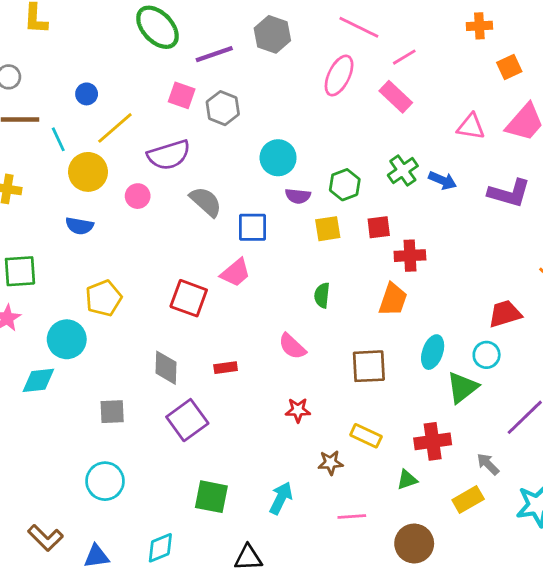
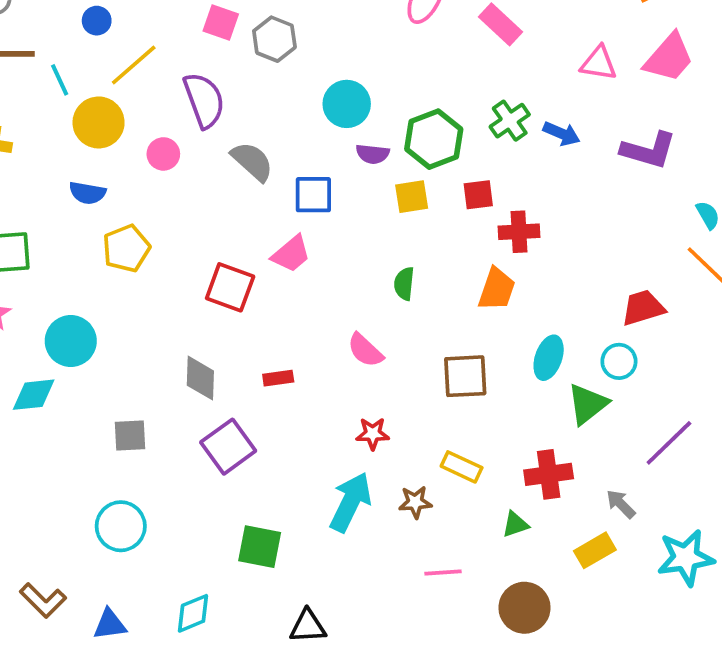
purple semicircle: (169, 155) -> (204, 100), turned -93
green hexagon: (345, 185) -> (434, 139), size x1.4
yellow pentagon: (104, 298) -> (126, 248), moved
cyan arrow: (281, 498) -> (350, 502), moved, size x1.4

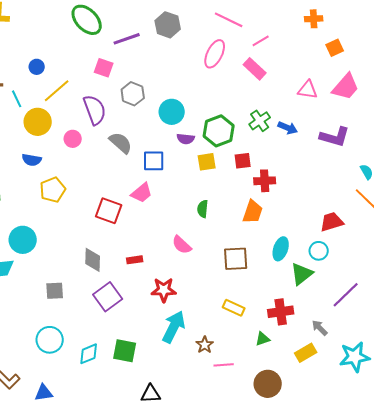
gray hexagon: (274, 39) -> (133, 94), moved
red star: (373, 434) -> (164, 290), moved, size x1.4
brown star: (415, 502) -> (205, 345), moved, turned -30
cyan diamond: (193, 613) -> (89, 354), moved

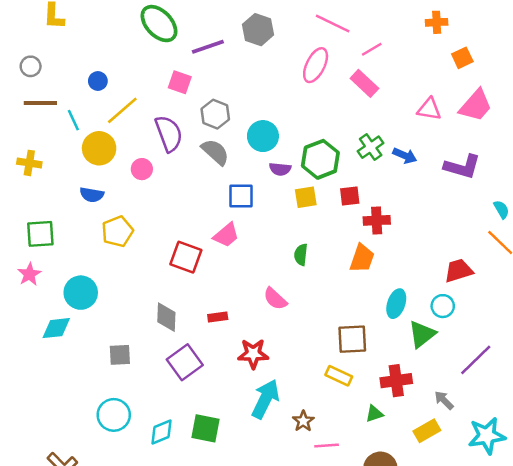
gray semicircle: (121, 143) -> (215, 152), moved
brown square: (236, 259) -> (352, 339), moved

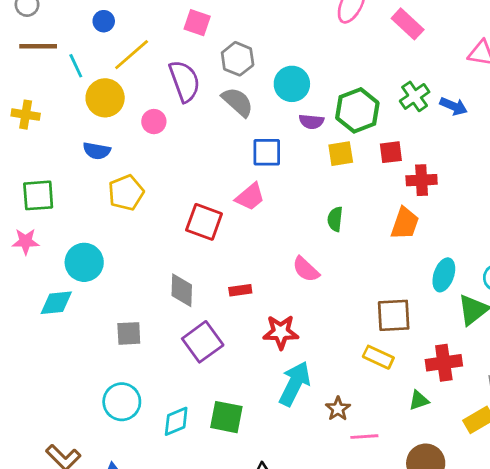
pink star: (29, 274) -> (26, 241), turned 30

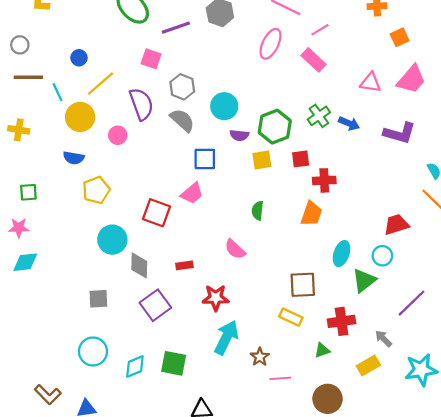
green square: (38, 195) -> (28, 192), size x0.7
cyan circle: (84, 262) -> (112, 240), moved
cyan diamond: (56, 303) -> (25, 262), moved

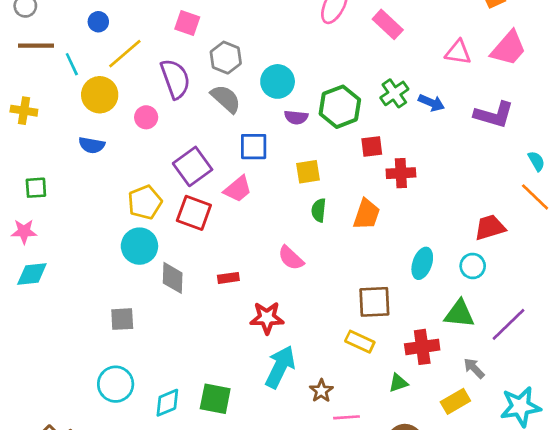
yellow square: (262, 160) -> (308, 172), moved
yellow pentagon: (96, 190) -> (145, 202), moved
orange trapezoid: (311, 214) -> (366, 214), moved
green triangle: (364, 280) -> (459, 314), moved, turned 44
purple square: (155, 305) -> (193, 166), moved

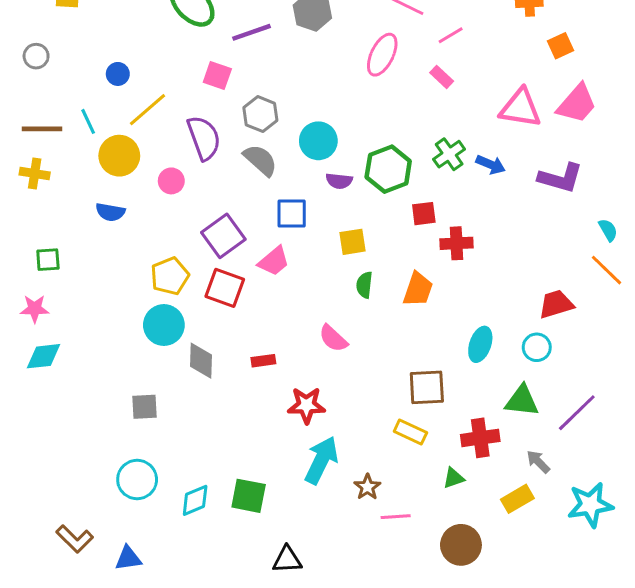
pink rectangle: (388, 24) -> (442, 77), size x0.7
brown line: (36, 46) -> (42, 129), moved
pink triangle: (458, 52) -> (520, 108), size x1.4

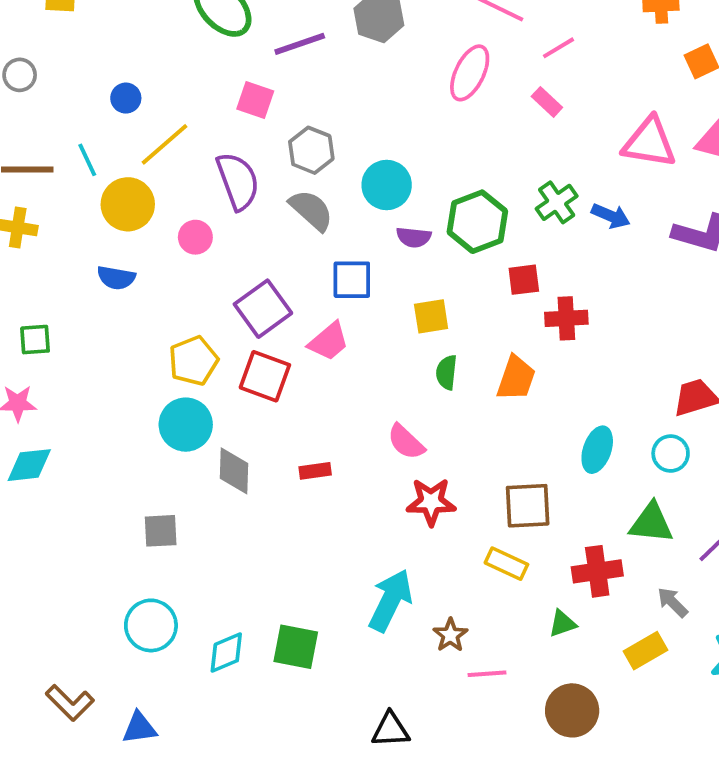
red star: (306, 405) -> (431, 502), moved
black triangle: (287, 560) -> (390, 730), moved

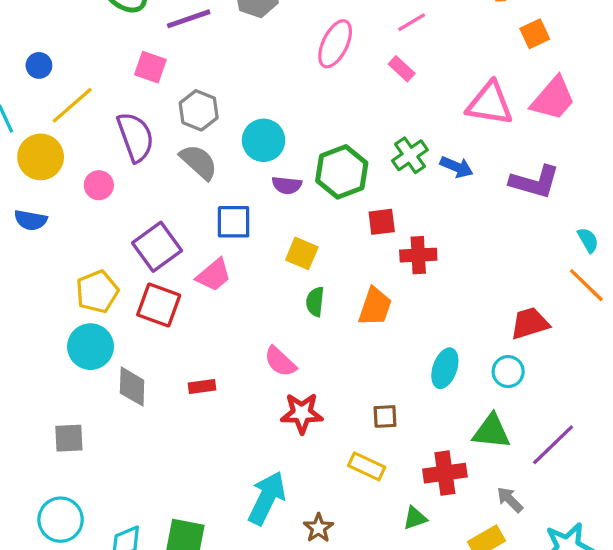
yellow square: (431, 316) -> (302, 253), turned 32
brown square: (528, 506) -> (385, 416), size x0.6

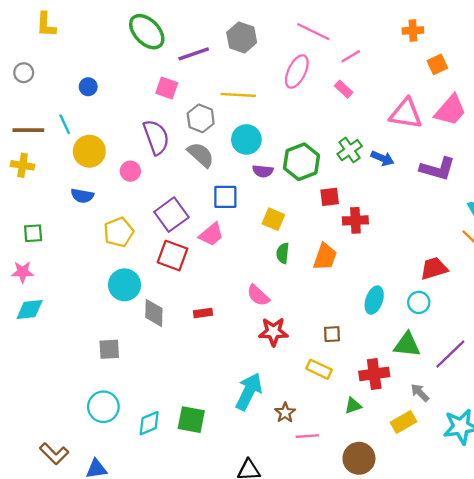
yellow line: (72, 105) -> (238, 95), moved, turned 44
yellow pentagon: (97, 292) -> (119, 232), moved

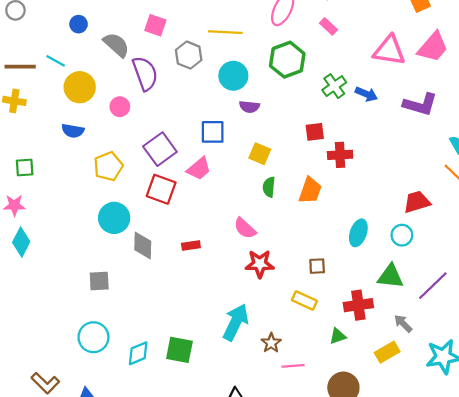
cyan line: (65, 124) -> (56, 61), turned -36
gray semicircle: (201, 155) -> (116, 45), moved
green hexagon: (302, 162) -> (287, 60), moved
cyan diamond: (30, 309) -> (21, 242), turned -56

